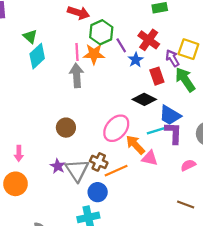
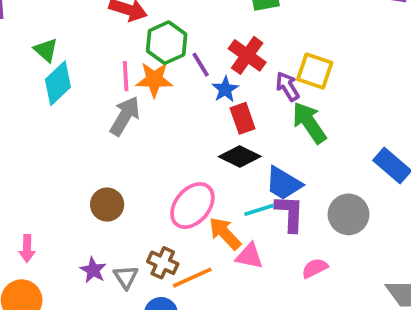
gray arrow: (77, 75) -> (125, 116), turned 35
red rectangle: (157, 76) -> (243, 118), moved
gray triangle: (77, 170) -> (126, 277), size x0.6

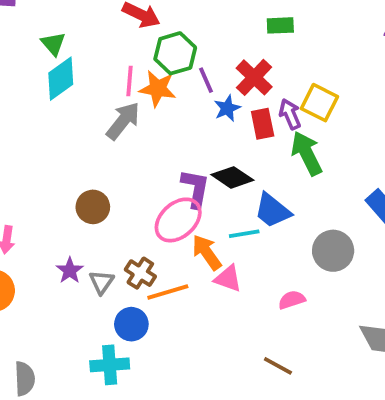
red rectangle: (243, 118) -> (263, 124), moved
purple L-shape: (290, 213) -> (195, 188), moved

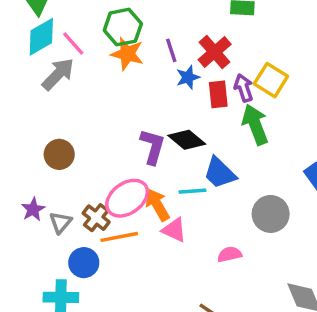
green hexagon: (175, 53) -> (123, 27), moved
pink line: (129, 81) -> (73, 44), moved, turned -52
gray arrow: (123, 121) -> (58, 74), moved
pink ellipse: (178, 220) -> (127, 198), moved

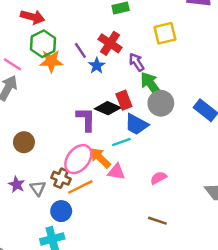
yellow square: (271, 80) -> (165, 33), moved, turned -30
red rectangle: (218, 94) -> (124, 100), moved
gray circle: (271, 214) -> (161, 103), moved

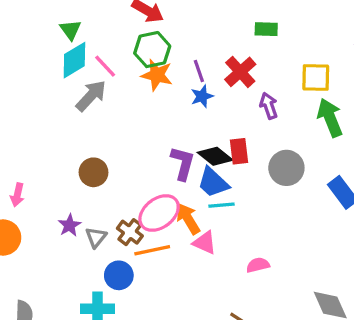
blue star: (97, 66) -> (202, 96), moved
green arrow: (151, 85) -> (330, 118), moved
blue trapezoid: (136, 124) -> (213, 182), moved

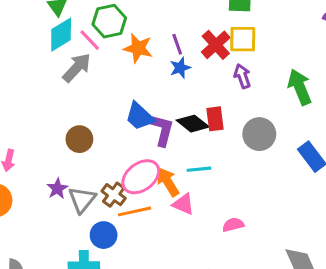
green hexagon: (152, 50) -> (109, 21), moved
yellow square: (316, 78) -> (243, 39), moved
blue trapezoid: (213, 182) -> (140, 116), moved
gray triangle: (96, 237) -> (82, 200), size x1.4

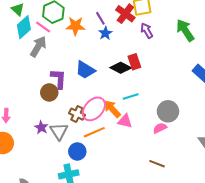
purple L-shape: (162, 130) -> (59, 79), moved
gray circle: (259, 134) -> (168, 111), moved
brown cross: (114, 195) -> (77, 114), moved

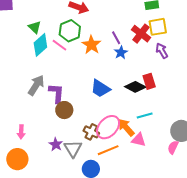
orange star: (75, 26) -> (91, 45), turned 30
gray arrow: (38, 47) -> (36, 85), moved
purple L-shape: (59, 79) -> (57, 93), moved
pink semicircle: (160, 128) -> (173, 147), turned -40

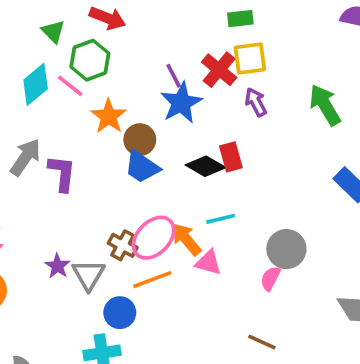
green triangle: (35, 27) -> (53, 31), moved
orange star: (91, 45) -> (109, 116), moved
blue star: (121, 52) -> (181, 103), size x1.6
brown circle: (64, 110) -> (140, 140), moved

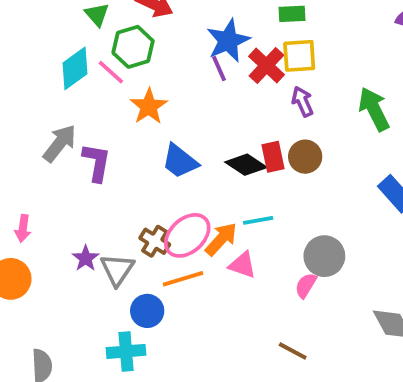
blue star: (181, 103) -> (228, 41), moved
brown circle: (140, 140) -> (305, 157), moved
orange arrow: (186, 239) -> (221, 239), turned 78

